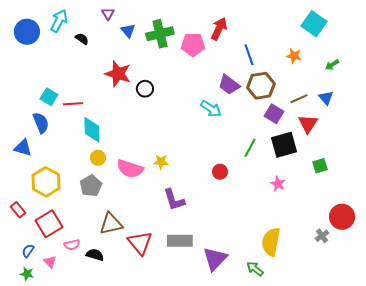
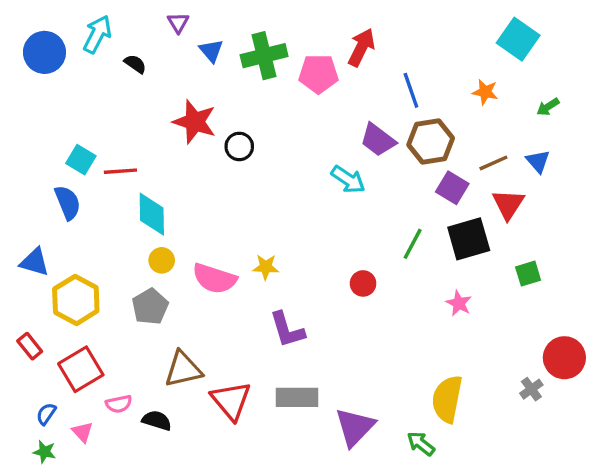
blue triangle: (23, 148) -> (35, 262), moved

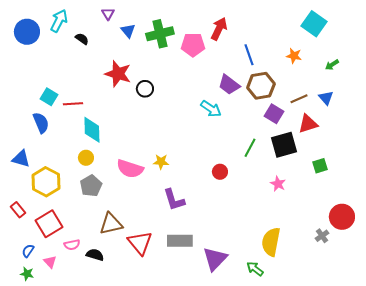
red triangle: (508, 204) -> (308, 124), turned 40
yellow circle: (162, 260) -> (86, 158), moved

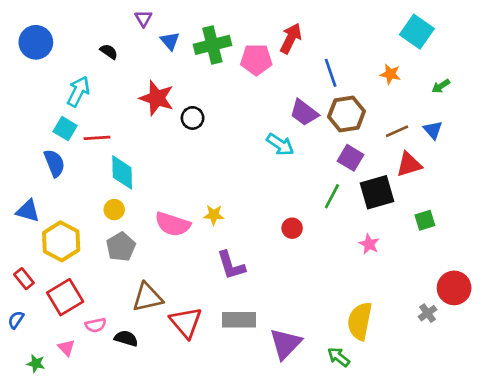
cyan arrow: (59, 21) -> (78, 91), moved
purple square: (274, 114) -> (351, 158), moved
blue semicircle: (28, 251) -> (16, 320), moved

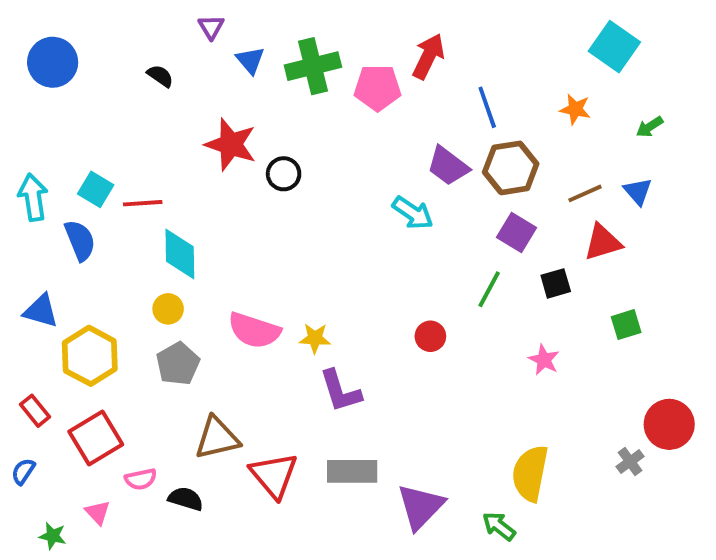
cyan arrow: (78, 91) -> (33, 197), moved, turned -36
black square: (377, 192) -> (556, 283), size x0.6
yellow star: (214, 215) -> (315, 338), moved

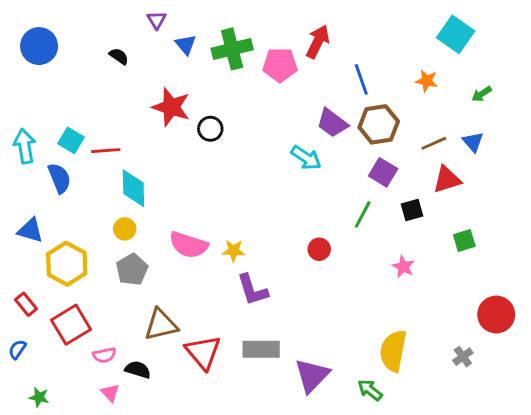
gray cross: (630, 462) -> (463, 357), moved
pink triangle: (98, 512) -> (110, 393), moved

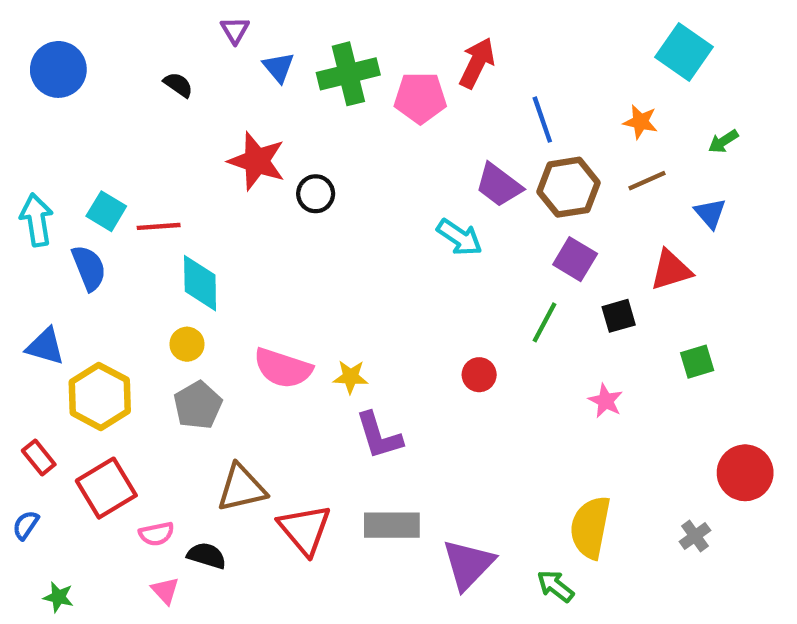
brown line: (434, 143) -> (647, 181), moved

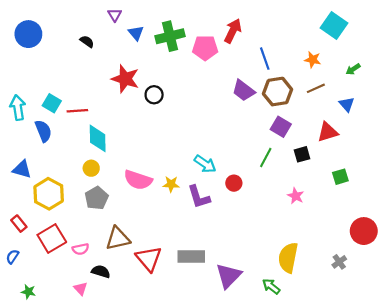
cyan arrow: (459, 237) -> (205, 164), moved
purple L-shape: (379, 436) -> (199, 197), moved
pink semicircle: (156, 534) -> (81, 249), moved

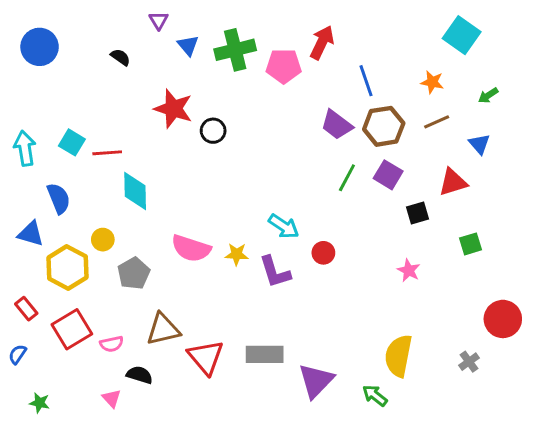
blue semicircle: (43, 131) -> (59, 198), moved
green line: (266, 158) -> (347, 178), moved
yellow circle: (91, 168) -> (103, 240), moved

